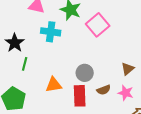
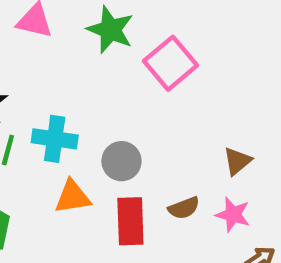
cyan cross: (51, 32) -> (55, 139), moved
gray circle: (85, 73) -> (121, 161), moved

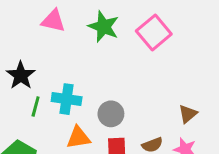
pink square: (171, 63) -> (154, 33), moved

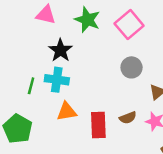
black star: (21, 75) -> (60, 50), moved
gray circle: (111, 114) -> (132, 67), moved

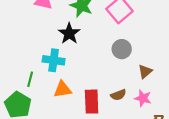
black star: (60, 50) -> (69, 33), moved
green line: (31, 86) -> (30, 79), moved

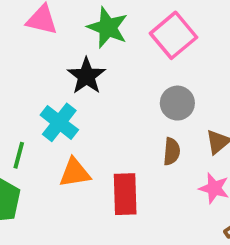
cyan cross: (54, 60) -> (59, 122), turned 30
brown semicircle: (118, 95) -> (172, 151), moved, turned -64

